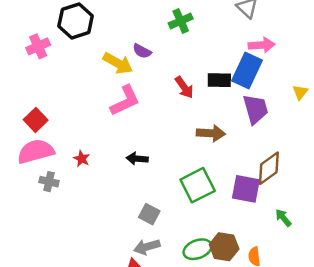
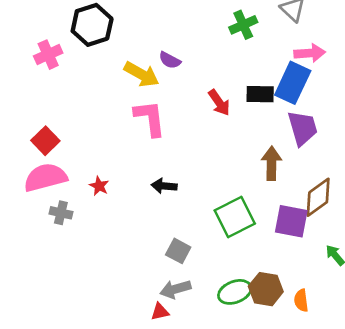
green cross: (181, 21) -> (243, 25), moved
pink L-shape: (125, 101) -> (150, 118), turned -72
brown arrow: (211, 133) -> (271, 163), moved, turned -92

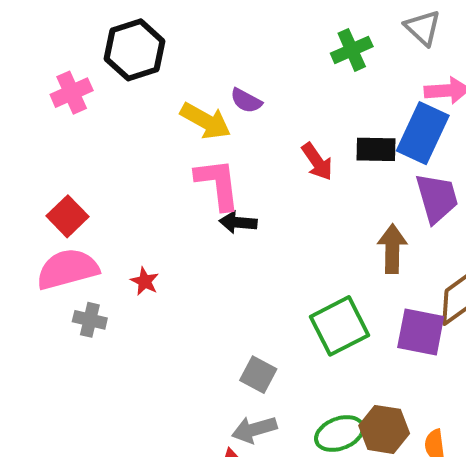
black arrow: (164, 186) -> (238, 222), moved

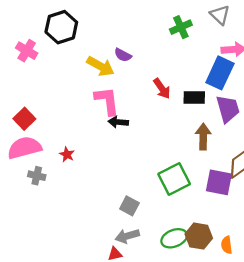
pink cross: (72, 93) -> (27, 51), turned -35
black rectangle: (376, 149) -> (194, 98), moved

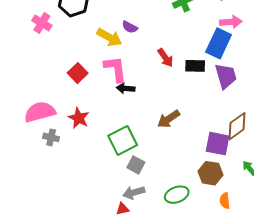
red square: (24, 119) -> (78, 73), moved
brown arrow: (203, 137) -> (169, 119), moved, turned -125
red star: (67, 154) -> (79, 118), size x1.5
green square: (174, 179) -> (123, 140), moved
brown hexagon: (199, 236) -> (210, 173), moved

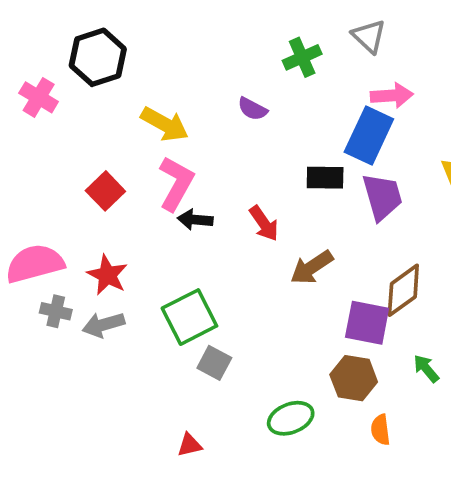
purple semicircle: (130, 27) -> (252, 109), moved
red arrow: (165, 58) -> (264, 223), moved
pink L-shape: (115, 69) -> (176, 183), turned 36
brown arrow: (169, 119) -> (312, 267), moved
gray arrow: (134, 193) -> (104, 325), moved

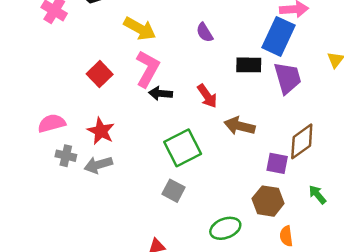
purple semicircle: (252, 109) -> (205, 33), moved, turned 30
pink semicircle: (35, 264) -> (52, 123), size x0.7
brown arrow: (312, 267) -> (240, 126), turned 48
green square: (189, 317) -> (183, 148), moved
purple square: (367, 323) -> (277, 163), size x0.7

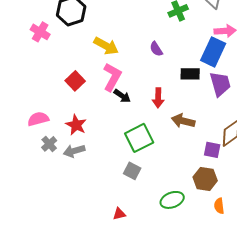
black arrow: (161, 93) -> (122, 96), turned -150
red arrow: (207, 96) -> (158, 98), turned 36
gray cross: (66, 156) -> (49, 144), turned 35

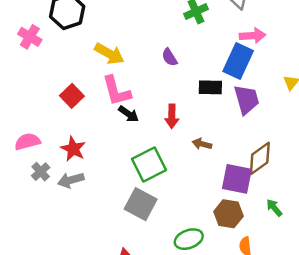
pink L-shape: (112, 77) -> (116, 91), turned 136
brown arrow: (183, 121) -> (202, 144), size x0.7
purple square: (212, 150) -> (237, 179), size x1.5
gray square: (132, 171) -> (141, 204), size x1.5

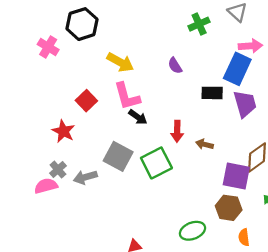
red arrow: (172, 116) -> (177, 131), moved
pink semicircle: (27, 142) -> (46, 186), moved
red star: (73, 149) -> (63, 131), moved
gray square: (141, 204) -> (118, 156), moved

